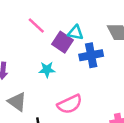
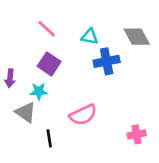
purple square: (62, 42) -> (49, 64), moved
cyan star: (47, 70) -> (39, 91), moved

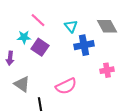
cyan triangle: (90, 37) -> (71, 26), turned 40
cyan star: (39, 91) -> (24, 37), moved
pink cross: (137, 134) -> (107, 70), moved

